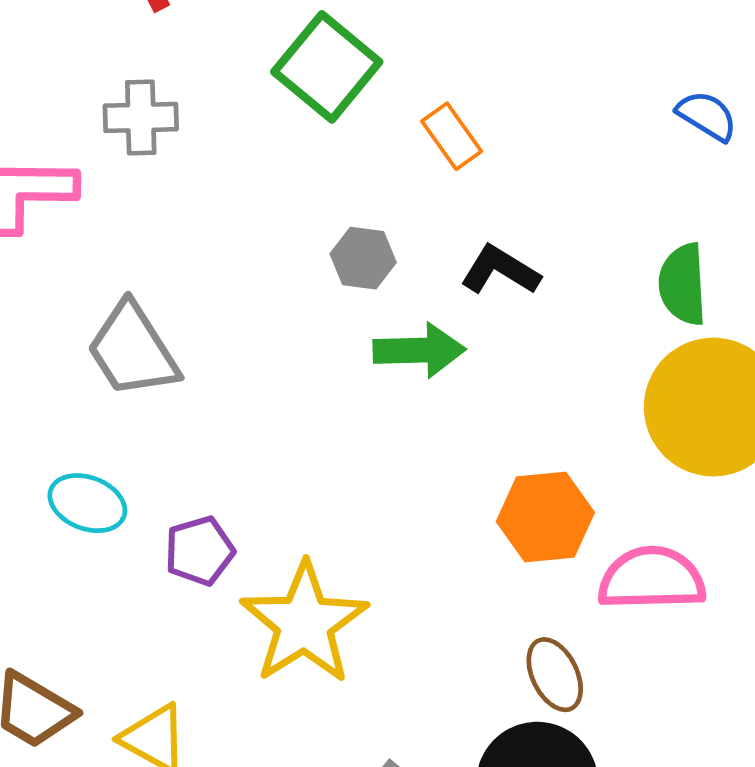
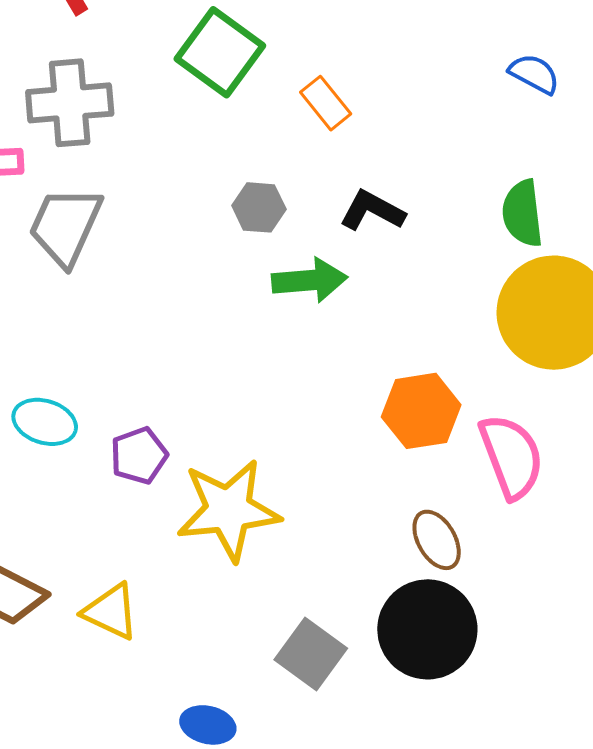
gray cross: (141, 117) -> (70, 103), size x1.4
gray trapezoid: (133, 350) -> (65, 226), moved, turned 60
pink semicircle: (652, 579) -> (511, 456), turned 74
yellow star: (304, 623) -> (228, 510), turned 30

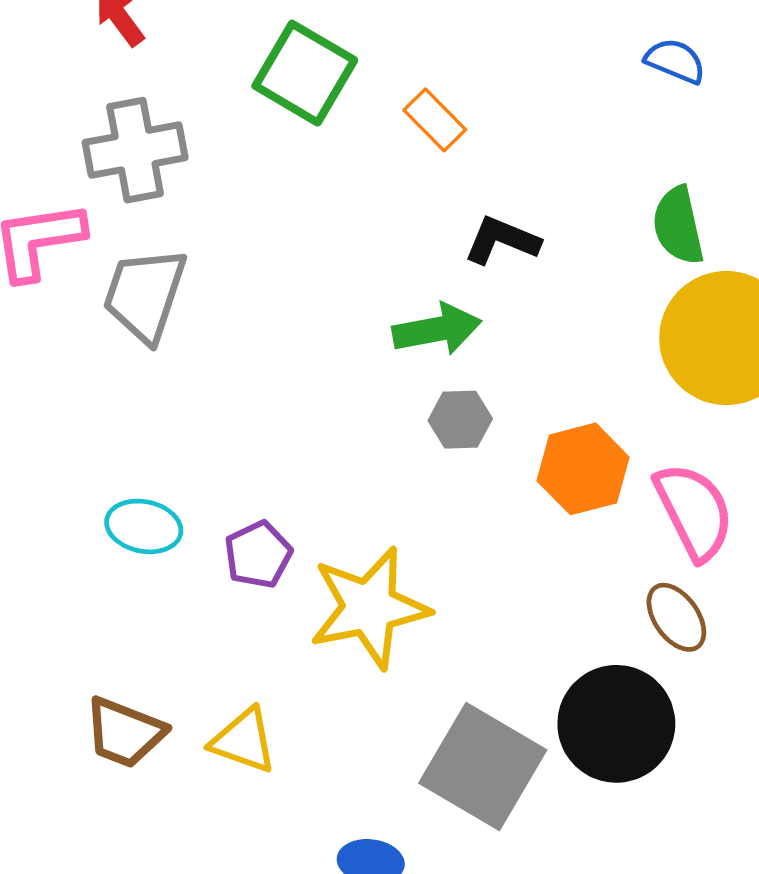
gray hexagon: (259, 207) -> (460, 420), moved
brown ellipse: (437, 540) -> (676, 617), moved
gray square: (311, 654) -> (483, 766), size x1.5

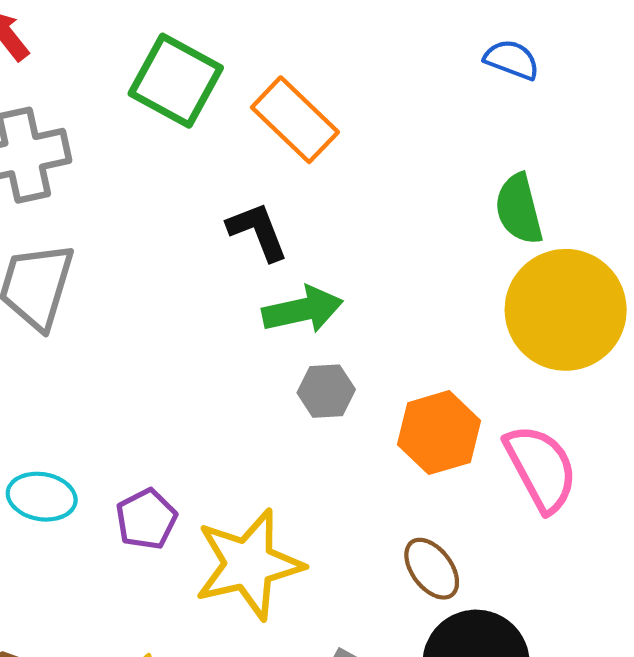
orange rectangle: (435, 120) -> (295, 120), size x1.5
black L-shape: (502, 240) -> (258, 231), moved, turned 48
brown ellipse: (676, 617) -> (432, 569), moved

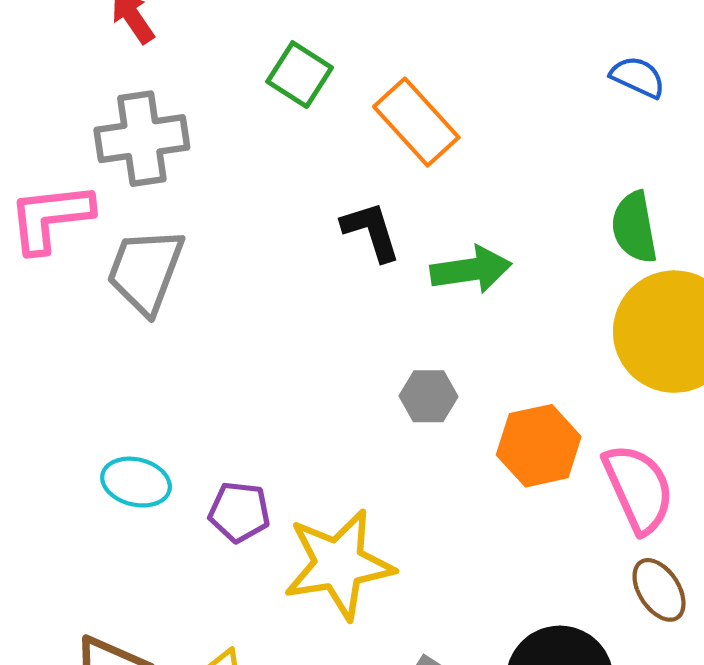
green square: (176, 81) -> (300, 75), size x0.7
green arrow: (303, 310) -> (471, 270), moved
purple pentagon: (146, 519) -> (239, 512), turned 30
brown ellipse: (432, 569) -> (659, 590), moved

